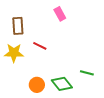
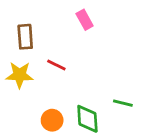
green diamond: (62, 84) -> (87, 119), turned 35

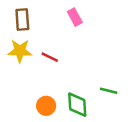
brown rectangle: (25, 37) -> (22, 20), moved
yellow star: (20, 75) -> (20, 51), moved

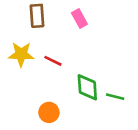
brown rectangle: (22, 20) -> (37, 16), moved
green diamond: (77, 105) -> (87, 87), moved

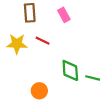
red line: (53, 61) -> (43, 41), moved

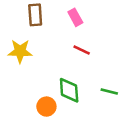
red line: (43, 41) -> (82, 50), moved
green diamond: (70, 70) -> (69, 90), moved

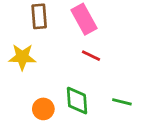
pink rectangle: (75, 17) -> (84, 19), size x1.5
orange circle: (46, 107) -> (43, 109), moved

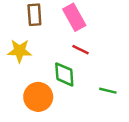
green diamond: (77, 101) -> (64, 74), moved
orange circle: (43, 109) -> (38, 97), size x1.5

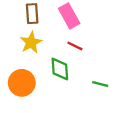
yellow star: (20, 51) -> (31, 42), moved, turned -30
orange circle: (38, 97) -> (22, 83), moved

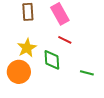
yellow star: (31, 42) -> (27, 48), moved

